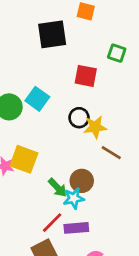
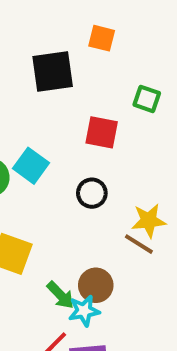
yellow star: (95, 127) -> (149, 221), moved

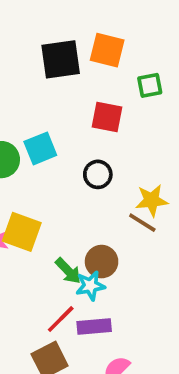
orange square: (102, 38) -> (107, 50), moved, size x1.4
green square: (147, 99) -> (150, 85), turned -30
cyan square: (31, 166) -> (40, 148), turned 32

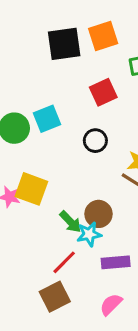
orange square: (107, 50) -> (103, 36), turned -32
red square: (107, 117) -> (103, 92), turned -36
purple rectangle: (94, 326) -> (116, 262), moved

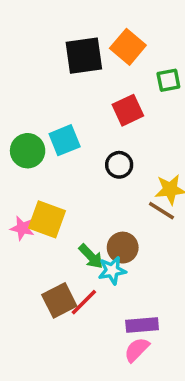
orange square: (103, 36) -> (128, 47), turned -32
purple rectangle: (116, 262) -> (142, 325), moved
brown square: (55, 297) -> (59, 300), moved

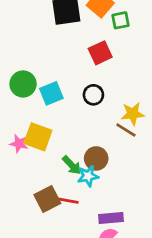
green square: (168, 80) -> (121, 20), moved
cyan square: (65, 140) -> (51, 93), moved
red line: (84, 302) -> (66, 200), turned 55

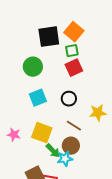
green square: (121, 20) -> (72, 51), moved
green circle: (23, 84) -> (33, 67), moved
brown line: (126, 130) -> (74, 126), moved
yellow square: (38, 137) -> (42, 133), moved

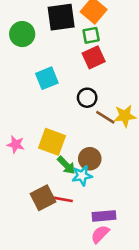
green circle: (33, 67) -> (22, 34), moved
cyan square: (38, 98) -> (47, 78), moved
brown line: (74, 126) -> (105, 117), moved

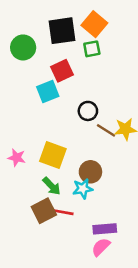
red square: (94, 57) -> (62, 71), moved
green arrow: (66, 165) -> (52, 186), moved

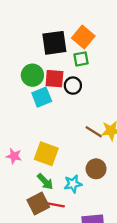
green circle: (23, 47) -> (32, 75), moved
red square: (62, 71) -> (54, 79), turned 30
black circle: (88, 111) -> (73, 86), moved
brown circle: (90, 172) -> (96, 169), moved

